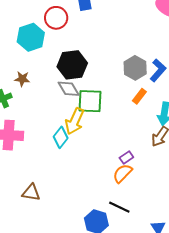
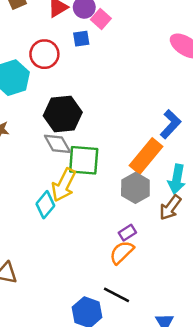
gray hexagon: (135, 68) -> (135, 188), moved
orange rectangle: (139, 96) -> (146, 156), size x1.8

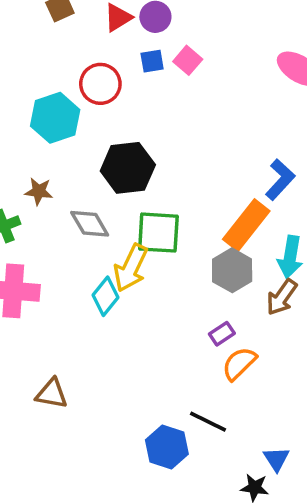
pink square: (101, 19) -> (188, 60), moved
gray diamond: (57, 144) -> (90, 224), moved
orange semicircle: (122, 252) -> (239, 363), moved

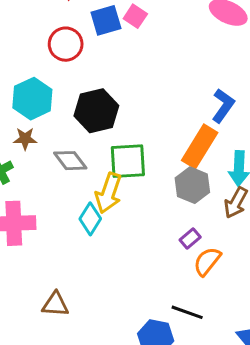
blue square: (152, 61) -> (106, 20), size x1.5
cyan hexagon: (55, 118) -> (32, 99), moved

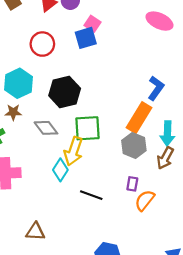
blue square: (106, 20) -> (86, 38), moved
purple rectangle: (190, 238) -> (132, 184), turned -40
black line: (187, 312) -> (91, 195), moved

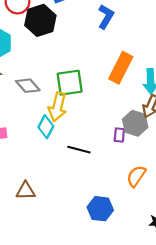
blue L-shape: (156, 88) -> (106, 17), moved
black hexagon: (65, 92) -> (40, 20), moved
gray hexagon: (134, 145) -> (135, 123), moved
orange semicircle: (145, 200) -> (136, 176), moved

